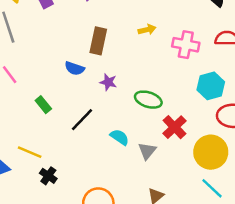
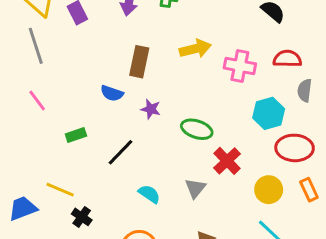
yellow arrow: (147, 30) -> (195, 49), size x1.5
green rectangle: (43, 105) -> (76, 135), turned -70
cyan semicircle: (120, 137) -> (149, 194), moved
yellow circle: (211, 152) -> (269, 190), size x0.7

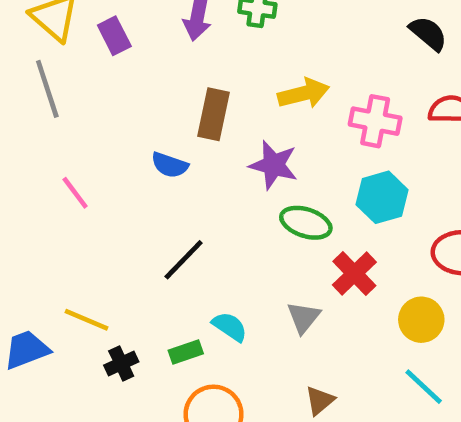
pink line: (37, 100) -> (75, 193), moved
purple star: (151, 109) -> (274, 165), moved, size x1.5
cyan hexagon: (269, 113) -> (382, 197), moved
green rectangle: (76, 135) -> (186, 352), moved
black cross: (82, 217) -> (121, 364), turned 30

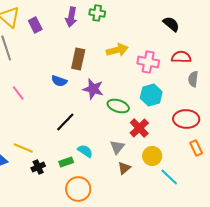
purple star: (274, 165) -> (93, 89), moved
yellow circle: (421, 320) -> (152, 156), moved
brown triangle: (320, 400) -> (124, 168), moved

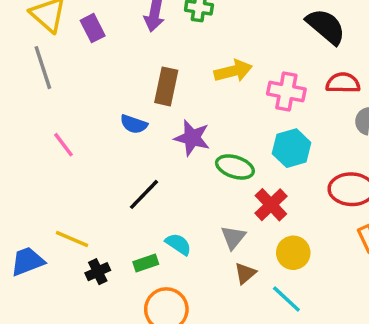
black semicircle: (171, 24) -> (326, 26), size x1.4
cyan line: (169, 177) -> (286, 299), moved

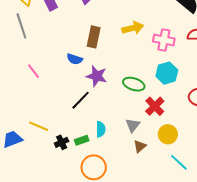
purple star: (192, 138) -> (97, 76), moved
cyan semicircle: (178, 244) -> (101, 129), turned 56
black cross: (98, 272) -> (62, 142), moved
cyan line: (286, 299) -> (179, 162), moved

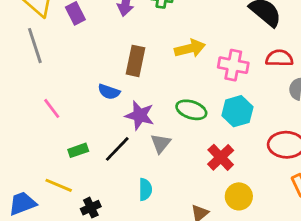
green ellipse: (134, 84) -> (191, 110), moved
gray triangle: (133, 125) -> (161, 143), moved
green rectangle: (82, 140) -> (78, 150), moved

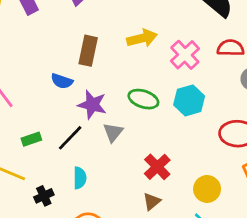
pink cross: (233, 65) -> (185, 55), turned 36
red cross: (221, 157) -> (157, 167), moved
cyan semicircle: (145, 189) -> (80, 178), moved
yellow circle: (239, 196) -> (207, 189), moved

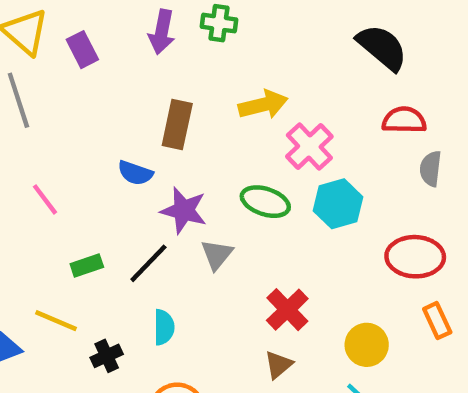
pink cross: (185, 55) -> (309, 147), moved

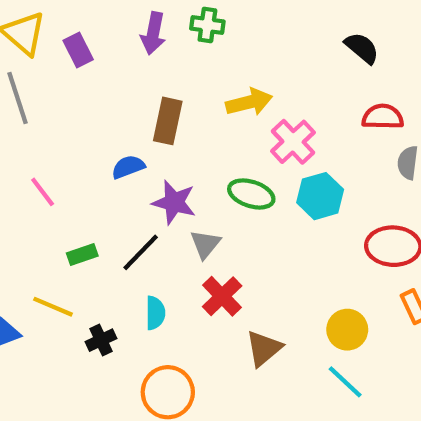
black semicircle: (382, 47) -> (362, 48), size x0.7
blue semicircle: (135, 173) -> (128, 167), turned 140
red cross: (287, 310) -> (222, 296), moved
brown triangle: (279, 365) -> (264, 348), size x1.4

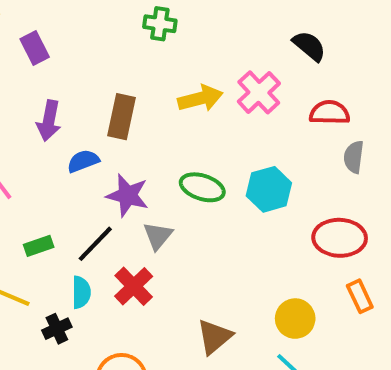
purple arrow: (153, 33) -> (49, 121), moved
pink cross: (293, 142) -> (259, 92), moved
red cross: (222, 296) -> (134, 286), moved
cyan semicircle: (155, 313) -> (81, 292), moved

